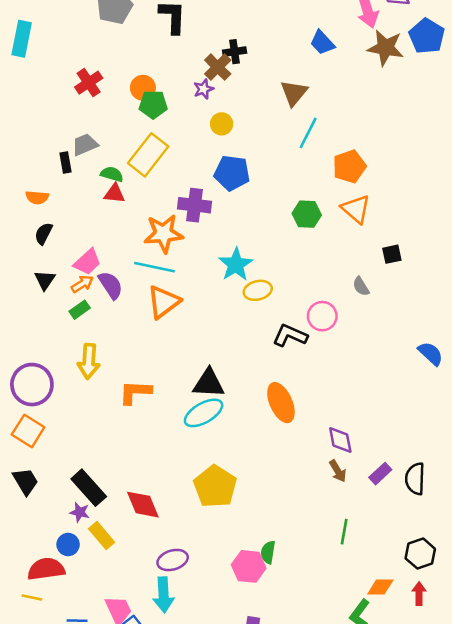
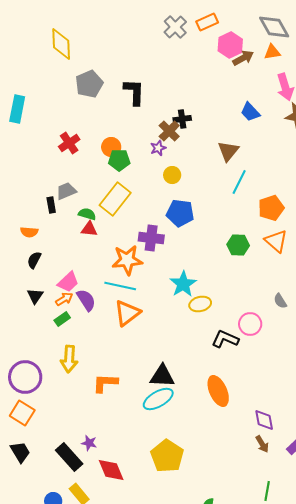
purple star: (80, 512) -> (89, 443), moved

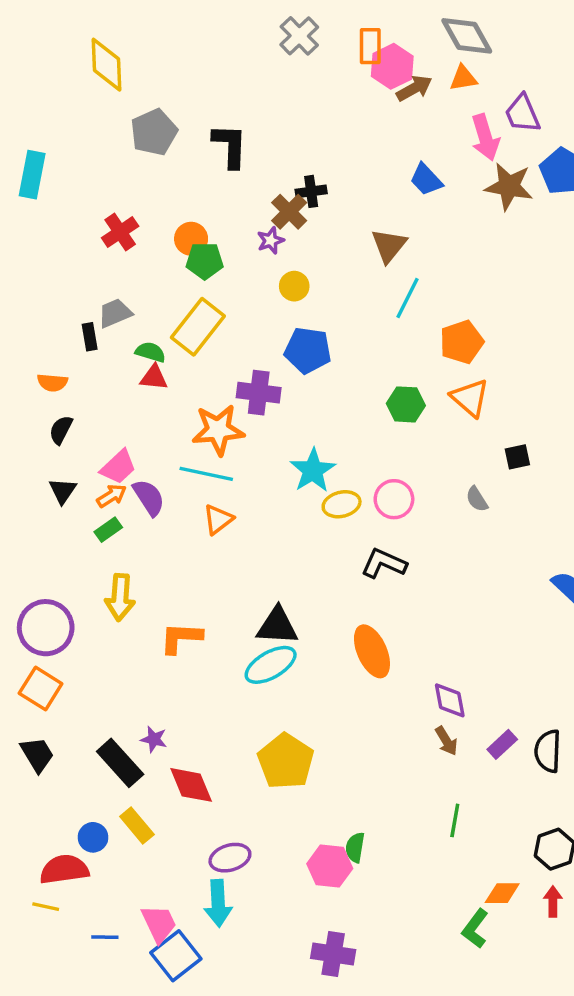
orange rectangle: (207, 22) -> (370, 46), moved, turned -65
orange triangle: (127, 313) -> (218, 519), size x0.7
pink circle: (250, 324) -> (394, 499), moved

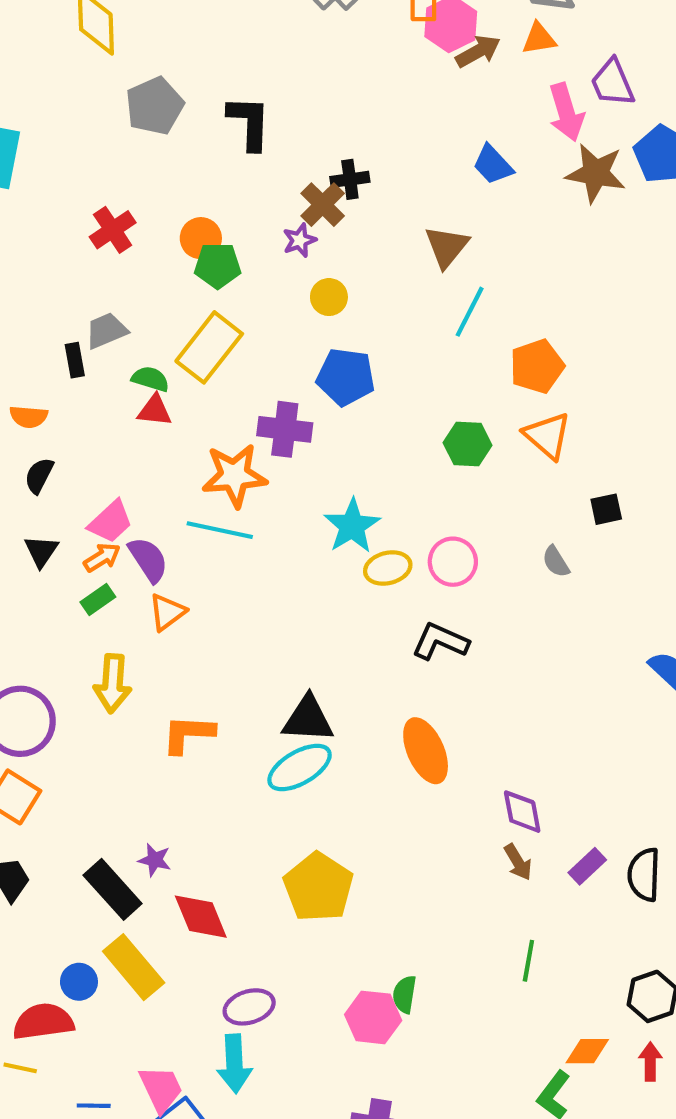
orange triangle: (218, 519) -> (167, 612), moved
yellow rectangle: (137, 825) -> (134, 967), size x1.4

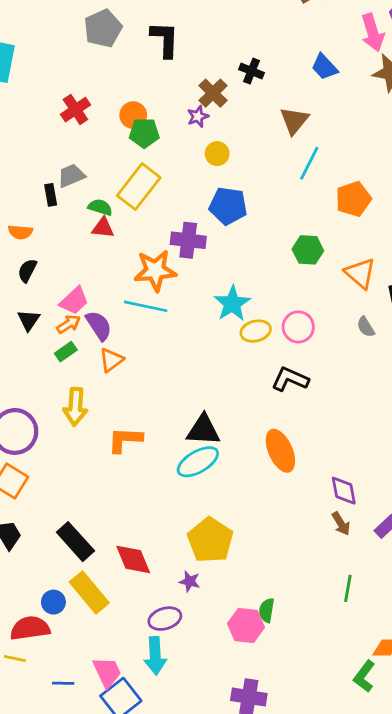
black cross: (350, 179) -> (252, 71), moved, turned 30
orange triangle: (547, 436) -> (360, 273), moved
purple star: (155, 860) -> (190, 581), moved

